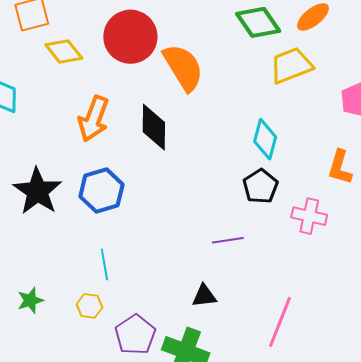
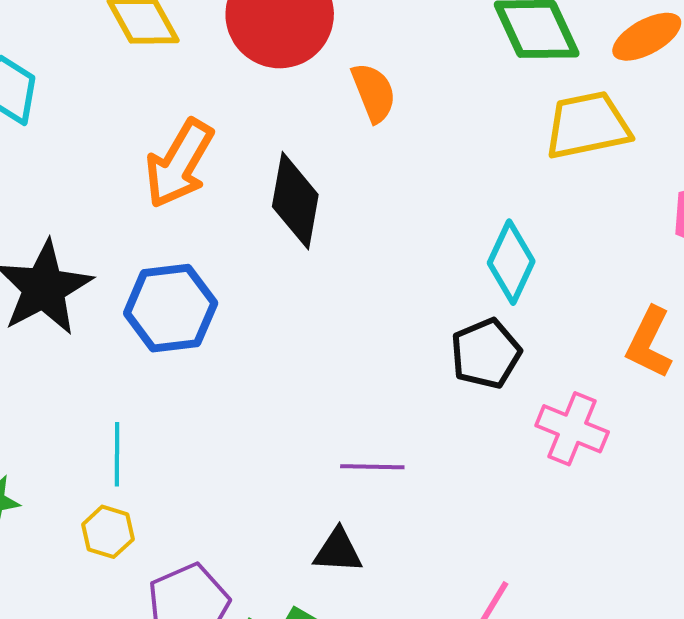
orange semicircle: (183, 67) -> (374, 92), size x0.6
purple line: (228, 240) -> (372, 467), moved
cyan line: (104, 264) -> (117, 454), moved

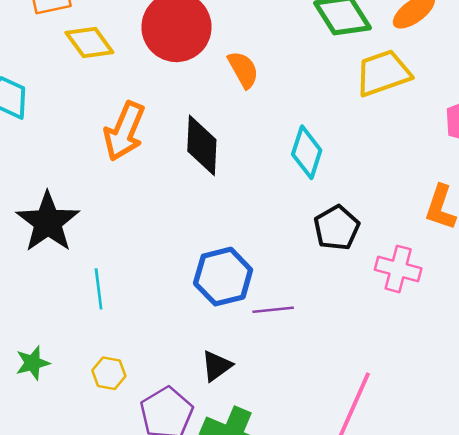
cyan diamond: (511, 262) -> (307, 152), moved
blue hexagon: (171, 308) -> (223, 277), moved
cyan line: (117, 454) -> (99, 289), moved
black triangle: (338, 551) -> (217, 366), moved, turned -32

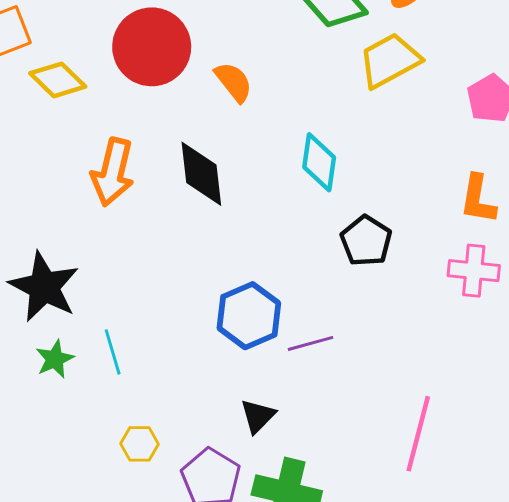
pink cross: (398, 269) -> (474, 271), moved
green star: (33, 363) -> (55, 359), moved

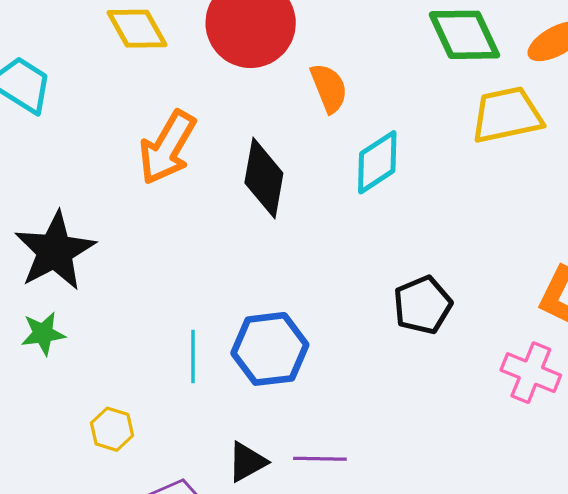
cyan diamond: (319, 162) -> (377, 162), moved, turned 32
purple line: (310, 343) -> (320, 459), moved
cyan line: (113, 352) -> (193, 357), moved
yellow hexagon: (140, 444) -> (112, 429), moved

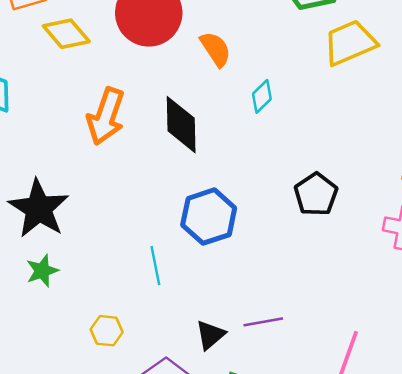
cyan diamond: (377, 162) -> (262, 96), size x0.7
blue hexagon: (270, 349) -> (209, 217), moved

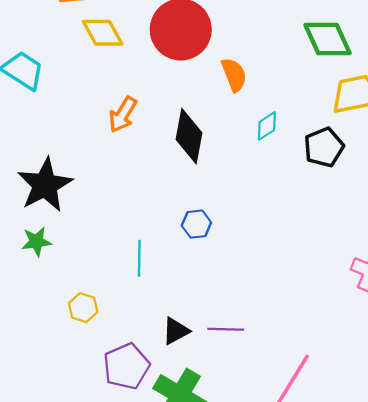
orange arrow: (106, 116) -> (123, 115), size x0.7
black pentagon: (316, 194) -> (324, 147), moved
blue hexagon: (209, 217) -> (196, 224), size x0.6

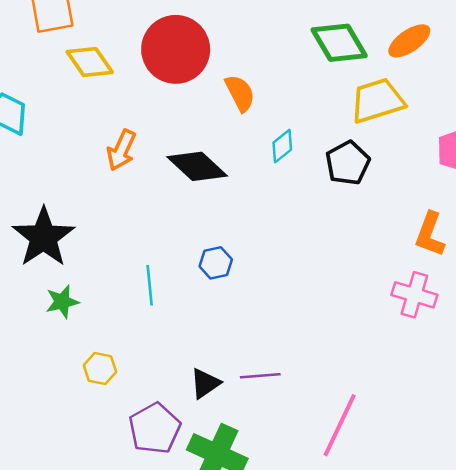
black diamond: (189, 136) -> (197, 166), turned -52
green star: (36, 242) -> (62, 302), moved
cyan line: (139, 258) -> (150, 285), moved

